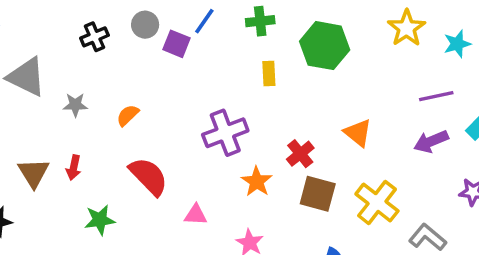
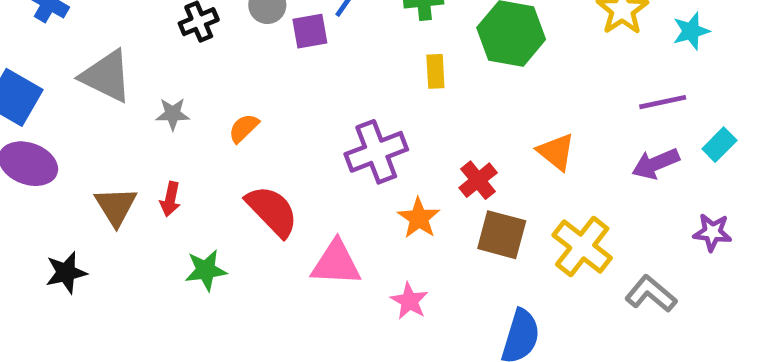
purple square: (176, 44) -> (310, 31), turned -32
pink triangle: (196, 215) -> (336, 263), size x1.6

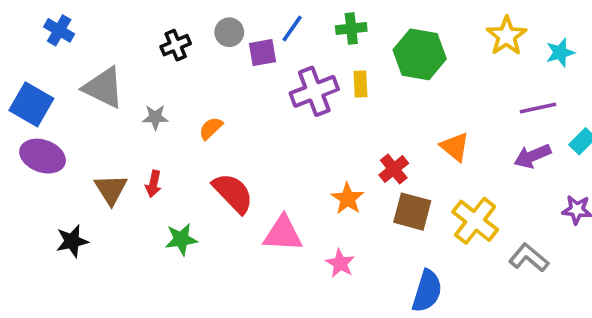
purple cross: (376, 152) -> (314, 91), moved

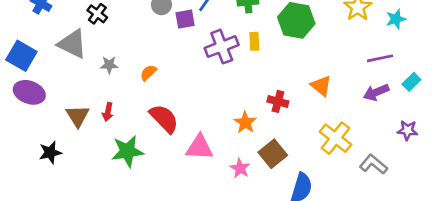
black cross: (176, 45) -> (97, 14), moved, turned -30
red cross: (394, 169) -> (278, 101), turned -36
brown square: (412, 212) -> (273, 154), moved, turned 36
green star: (181, 239) -> (127, 151), size x1.4

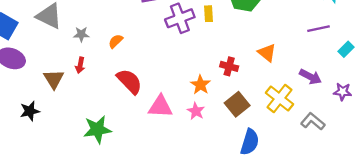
purple arrow: (376, 92) -> (310, 77), moved, turned -130
red arrow: (108, 112) -> (80, 65), moved
green star: (127, 151) -> (97, 129), moved
brown square: (273, 154) -> (237, 104), moved
pink star: (240, 168) -> (196, 111), moved

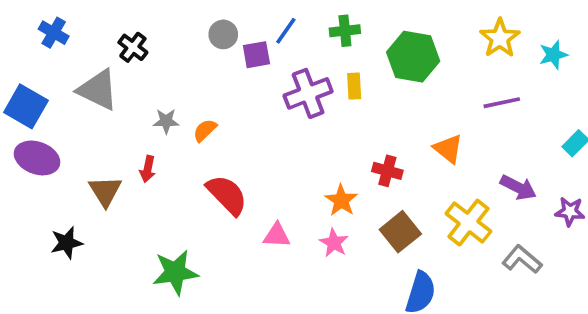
purple line: (318, 29) -> (502, 103), moved
gray star: (81, 34) -> (166, 121), moved
pink triangle: (160, 107) -> (277, 235), size x0.7

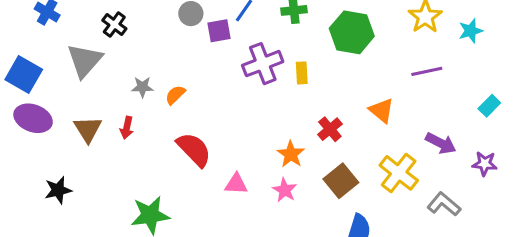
yellow rectangle: (354, 86) -> (302, 73), moved
gray triangle: (98, 90) -> (85, 60), turned 45
red cross: (387, 171) -> (330, 129), turned 35
brown triangle: (105, 191) -> (88, 129), moved

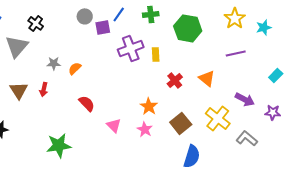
red cross: (330, 129) -> (175, 80), moved
red semicircle: (194, 150) -> (87, 103), size x0.7
pink triangle: (236, 184) -> (114, 125), turned 42

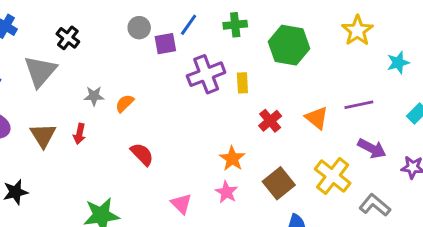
cyan star: (264, 27) -> (398, 63), moved
purple line: (236, 53) -> (359, 105), moved
pink triangle: (114, 125) -> (181, 204), moved

